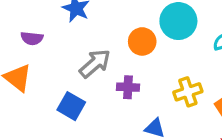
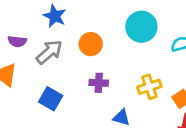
orange circle: (142, 41) -> (91, 44), moved
gray arrow: (95, 64) -> (49, 52), moved

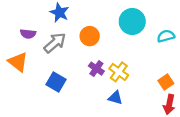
purple cross: (99, 83) -> (96, 69), turned 32
yellow cross: (149, 87) -> (119, 72), moved, turned -36

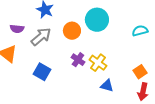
cyan circle: (132, 21) -> (97, 20), moved
blue triangle: (115, 98) -> (107, 86), moved

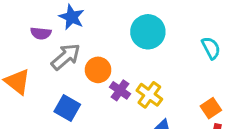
purple semicircle: (17, 29) -> (41, 33), moved
orange circle: (72, 31) -> (98, 70), moved
cyan semicircle: (140, 31) -> (211, 48), turned 77

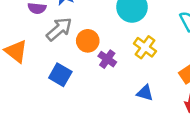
yellow cross: (149, 95) -> (145, 47), moved

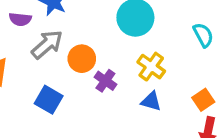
blue triangle: (145, 93) -> (151, 101), moved

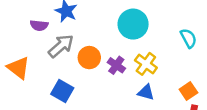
purple cross: (105, 81) -> (116, 65), moved

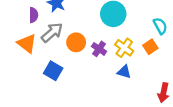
purple semicircle: (39, 25) -> (33, 15), turned -96
orange triangle: (18, 68) -> (27, 43), moved
orange square: (188, 91) -> (150, 47), moved

